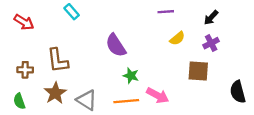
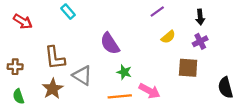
purple line: (166, 12) -> (157, 12), turned -32
black arrow: (211, 18) -> (200, 17), turned -48
brown cross: (25, 70) -> (15, 67), moved
gray triangle: (87, 100) -> (82, 75), moved

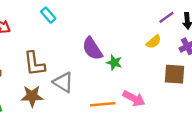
purple line: (157, 12) -> (166, 17), moved
green star: (124, 72) -> (114, 63), moved
brown star: (53, 89) -> (32, 96), turned 30

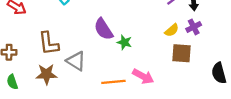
yellow semicircle: (154, 42) -> (172, 30), moved

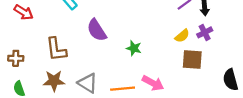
purple semicircle: (104, 29) -> (97, 30), moved
gray triangle: (76, 61) -> (88, 83), moved

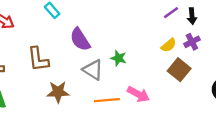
brown square: (192, 59) -> (179, 70), turned 35
brown star: (54, 81) -> (58, 92), moved
gray triangle: (88, 83) -> (93, 70), moved

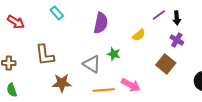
purple semicircle: (80, 39) -> (101, 23), moved, turned -135
purple cross: (192, 42) -> (177, 40), turned -32
yellow semicircle: (169, 45) -> (139, 35), moved

